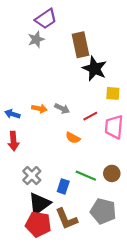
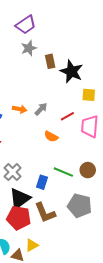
gray star: (36, 39) -> (29, 48), moved
brown rectangle: (80, 45) -> (50, 61), moved, size x0.6
gray arrow: (62, 109) -> (41, 109), turned -72

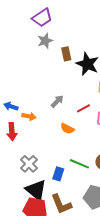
orange arrow: (20, 109) -> (29, 116), moved
black triangle: (20, 198) -> (36, 190), turned -45

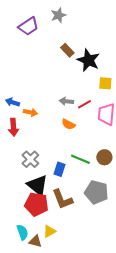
purple trapezoid: (42, 18) -> (28, 26), moved
gray star: (45, 41) -> (58, 15), moved
brown rectangle: (66, 54) -> (67, 50), turned -32
gray arrow: (57, 101) -> (66, 101), moved, turned -128

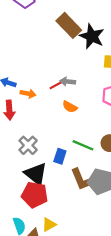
brown rectangle: (67, 50) -> (69, 25), size x1.6
red line: (84, 104) -> (57, 85), moved
brown L-shape: (62, 199) -> (82, 179), moved

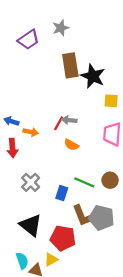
brown rectangle: (69, 25) -> (70, 65), turned 35
red line: (57, 85) -> (59, 123), turned -32
black triangle: (36, 174) -> (31, 225), moved
red pentagon: (35, 195) -> (63, 238), moved

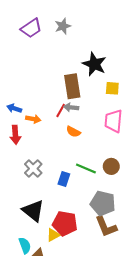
gray star: (61, 28) -> (63, 26), moved
brown rectangle: (70, 65) -> (72, 86), moved
brown L-shape: (83, 216) -> (106, 227), moved
yellow triangle: (51, 260) -> (53, 235), moved

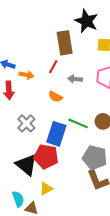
gray arrow: (71, 107) -> (75, 79), moved
orange semicircle: (73, 132) -> (55, 97), moved
blue rectangle: (64, 179) -> (56, 134), size x1.6
red pentagon: (65, 223) -> (46, 157), moved

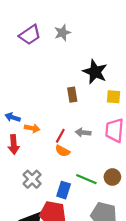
brown rectangle: (65, 43) -> (72, 95), size x0.6
red line: (53, 67) -> (60, 136), moved
blue rectangle: (56, 134) -> (64, 190), size x0.7

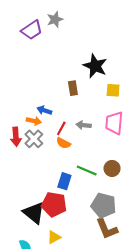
gray star: (62, 33) -> (55, 19), moved
blue arrow: (13, 117) -> (44, 110), moved
gray cross: (32, 179) -> (34, 139), moved

